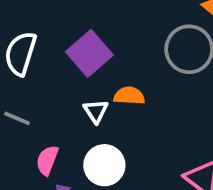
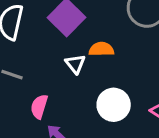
white circle: (104, 165) -> (114, 105), moved

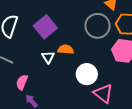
white circle: (114, 105) -> (87, 74), moved

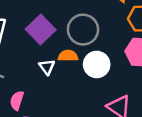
gray circle: (98, 26) -> (83, 30), moved
white circle: (87, 74) -> (97, 64), moved

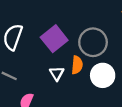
orange semicircle: (68, 56) -> (77, 65), turned 90

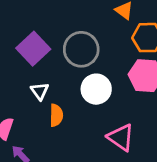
orange semicircle: (77, 65) -> (56, 115), moved

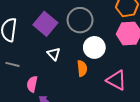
orange semicircle: (56, 115) -> (82, 68), moved

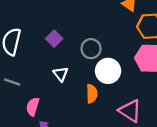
gray circle: (80, 20) -> (91, 49), moved, size x0.7
purple square: (45, 24) -> (54, 39), size x0.6

